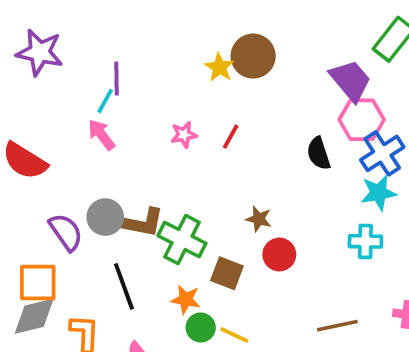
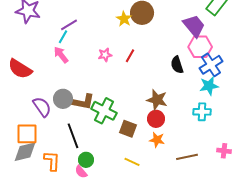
purple line: (116, 79) -> (69, 25), turned 60
brown star: (259, 219) -> (157, 100), moved, size x1.5
orange star: (186, 299) -> (157, 140), moved
green circle: (201, 328) -> (86, 160), moved

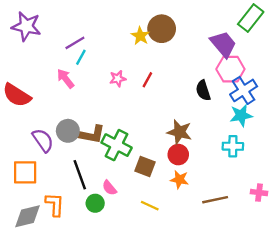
cyan line: (63, 37) -> (81, 57), moved
gray diamond: (25, 152) -> (27, 216), moved
pink semicircle: (81, 172) -> (109, 188), moved

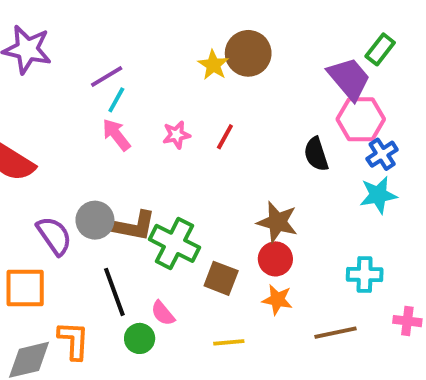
green rectangle: (251, 18) -> (380, 49), moved, size x0.7
pink arrow: (65, 79) -> (116, 135), moved
blue cross: (244, 90) -> (382, 154), size x0.7
cyan cross: (233, 146) -> (365, 274), moved
yellow line: (150, 206) -> (229, 342), turned -30

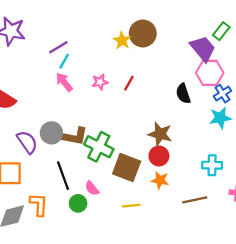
brown square: (221, 278) -> (127, 168), size x1.4

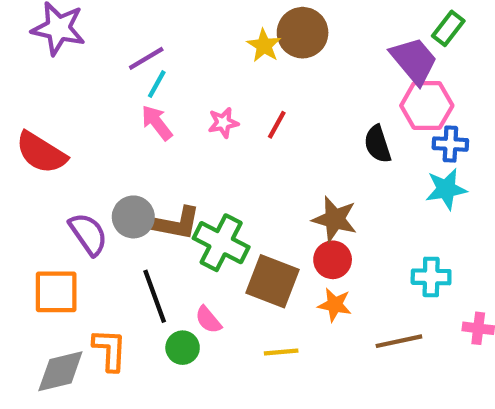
blue cross: (222, 94) -> (450, 144), turned 36

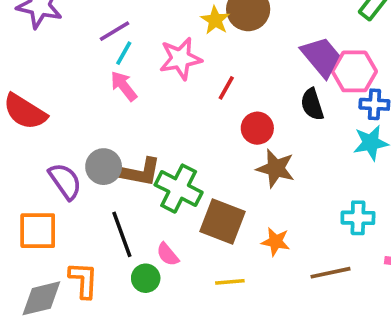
purple trapezoid: (414, 61) -> (321, 57), moved
pink star: (223, 123) -> (180, 59), moved, size x1.6
red circle: (333, 260) -> (257, 128), moved

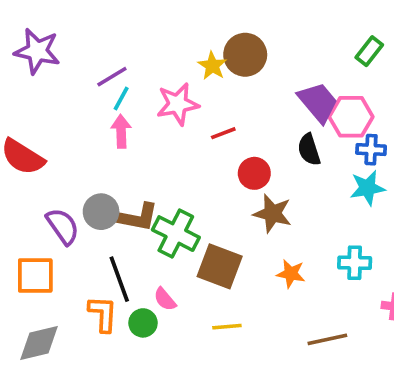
pink arrow: (124, 86) -> (121, 131), turned 36
red line: (226, 88) -> (223, 133), turned 40
orange star: (276, 242) -> (291, 274), moved
brown line: (331, 273) -> (327, 339), moved
orange L-shape: (83, 280) -> (103, 314), moved

